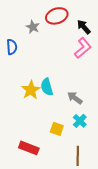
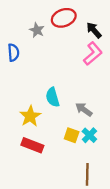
yellow star: (31, 90) -> (30, 116), moved
yellow square: (57, 129) -> (72, 135), moved
red rectangle: (29, 148) -> (32, 145), moved

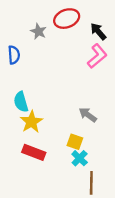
cyan semicircle: (53, 97) -> (21, 102), moved
cyan cross: (89, 135) -> (80, 158), moved

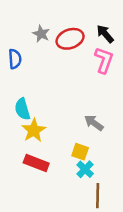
red ellipse: (67, 19) -> (70, 39), moved
pink L-shape: (97, 56) -> (104, 60), turned -30

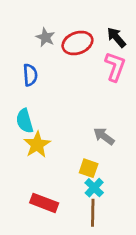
blue semicircle: (15, 59) -> (30, 75), moved
red rectangle: (36, 163) -> (44, 203), moved
brown line: (98, 196) -> (93, 213), moved

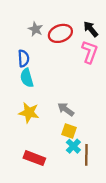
cyan semicircle: (25, 121) -> (27, 78), moved
gray arrow: (104, 136) -> (66, 109), moved
yellow star: (37, 145) -> (29, 113), turned -30
brown line: (93, 213) -> (86, 155), moved

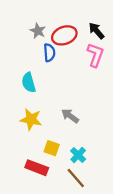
blue semicircle: (24, 58) -> (49, 53), moved
yellow square: (69, 131) -> (52, 148), moved
brown line: (86, 155) -> (76, 178), moved, turned -42

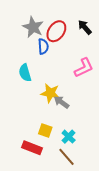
gray star: (38, 31) -> (33, 27), size x1.5
red ellipse: (64, 35) -> (56, 31), turned -35
pink L-shape: (95, 55) -> (84, 68), moved, turned 45
yellow star: (31, 119) -> (50, 93), moved

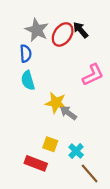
black arrow: (85, 27) -> (81, 30), moved
blue semicircle: (43, 46) -> (26, 54), moved
brown line: (67, 157) -> (90, 173), moved

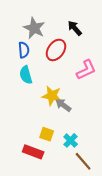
red ellipse: (63, 34) -> (56, 50), moved

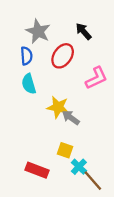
yellow square: (47, 134) -> (65, 150), moved
cyan cross: (71, 140) -> (79, 167), moved

